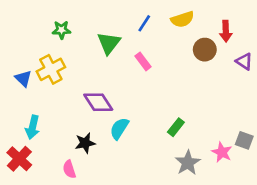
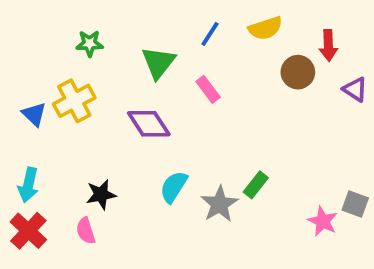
purple diamond: (98, 102) -> (149, 124), moved
cyan arrow: (32, 127) -> (28, 185), moved
black star: (85, 143) -> (101, 194), moved
gray star: (188, 163) -> (219, 204), moved
pink semicircle: (69, 169) -> (86, 231), moved

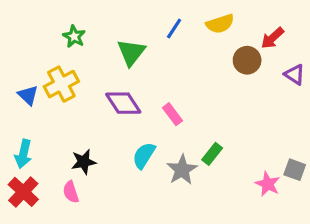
green star: (90, 43) -> (74, 36), turned 30
red arrow: (328, 45) -> (272, 38), turned 50
pink rectangle: (208, 89) -> (172, 114), moved

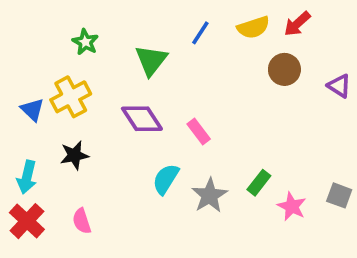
red arrow: (272, 38) -> (297, 24), moved
green rectangle: (212, 154) -> (259, 183), moved
black star: (84, 162) -> (74, 155), moved
pink star: (268, 184) -> (292, 206), moved

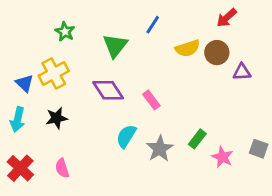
yellow semicircle: (253, 27) -> (188, 48), moved
purple triangle: (339, 86) -> (242, 72), moved, turned -36
cyan arrow: (27, 177) -> (18, 119), moved

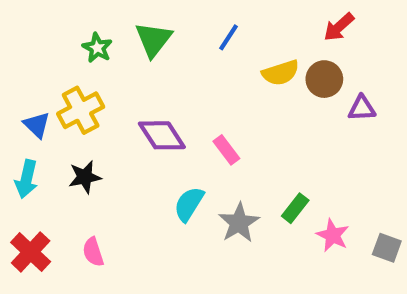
green triangle: (115, 46) -> (154, 39), moved
gray square: (259, 149) -> (387, 248), moved

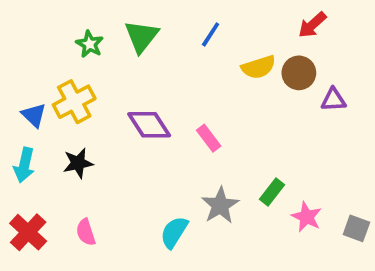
cyan semicircle: (189, 204) -> (174, 232), moved

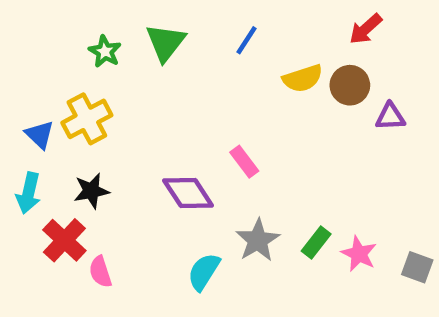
purple diamond: (149, 125) -> (188, 193), moved
green rectangle: (272, 192) -> (316, 243), moved
red cross: (28, 232) -> (64, 240), moved

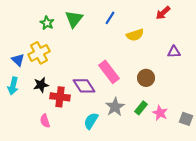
brown circle: (350, 85) -> (146, 78), moved
pink rectangle: (244, 162) -> (109, 72), size x1.6
red cross: (64, 240) -> (60, 97), moved, turned -36

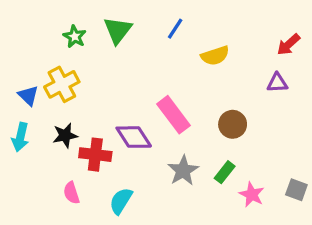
red arrow: (163, 13) -> (288, 44), moved
pink star: (160, 113) -> (252, 194), moved
cyan semicircle: (91, 121) -> (121, 201), moved

